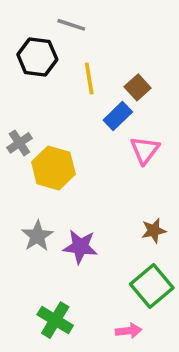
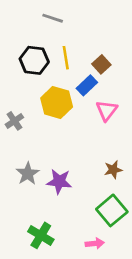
black hexagon: (37, 57) -> (34, 60), moved
gray cross: (19, 143) -> (14, 121), moved
yellow hexagon: (53, 168) -> (57, 103), moved

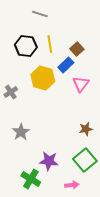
purple star: (59, 182) -> (49, 161), moved

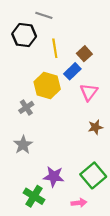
black hexagon: (26, 46) -> (24, 35), moved
gray cross: (11, 92) -> (26, 107), moved
brown star: (86, 129) -> (95, 127), moved

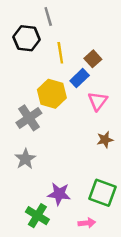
gray line: (44, 15) -> (48, 17), turned 56
gray cross: (26, 107) -> (29, 118), size x1.5
green square: (93, 175) -> (103, 193), turned -30

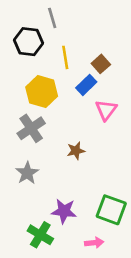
yellow hexagon: (52, 94) -> (42, 92), moved
brown star: (105, 140) -> (76, 151), moved

